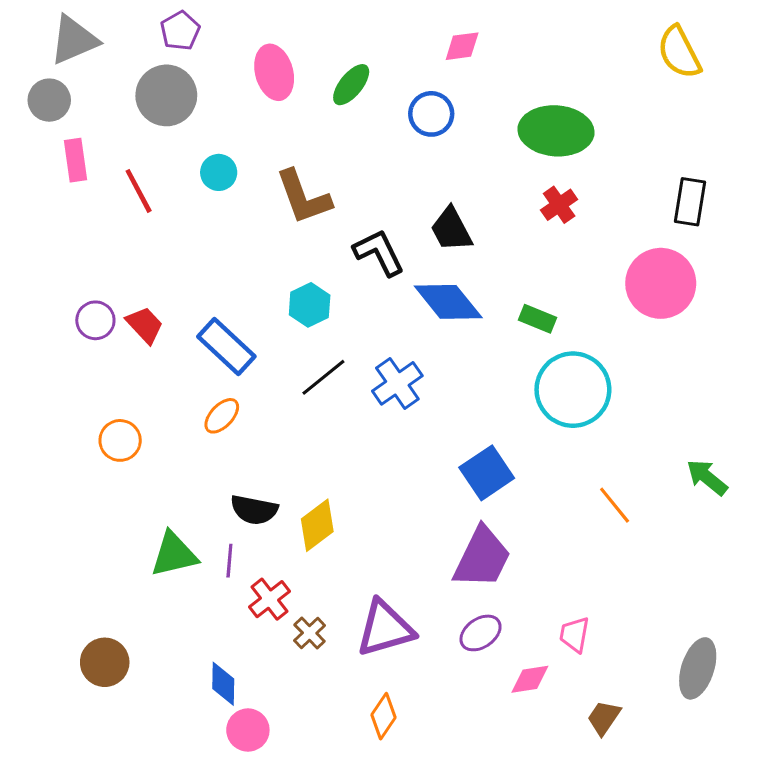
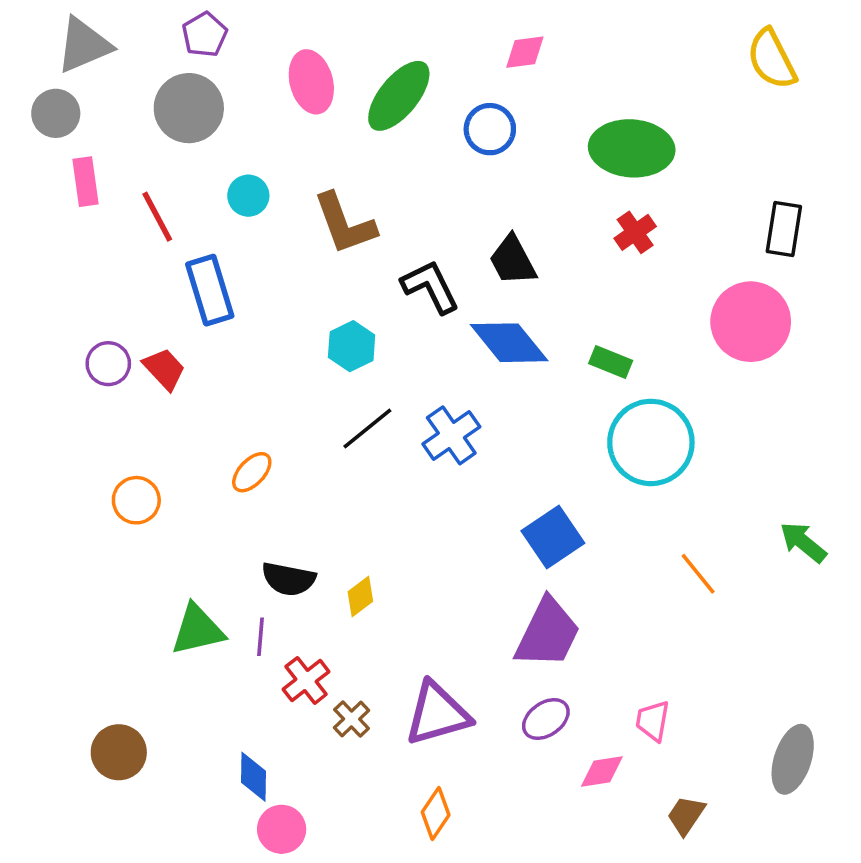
green ellipse: (351, 85) -> (399, 96), size x1.5
blue rectangle: (226, 346) -> (210, 290), moved, turned 30
yellow diamond: (317, 525) -> (360, 596), size x0.7

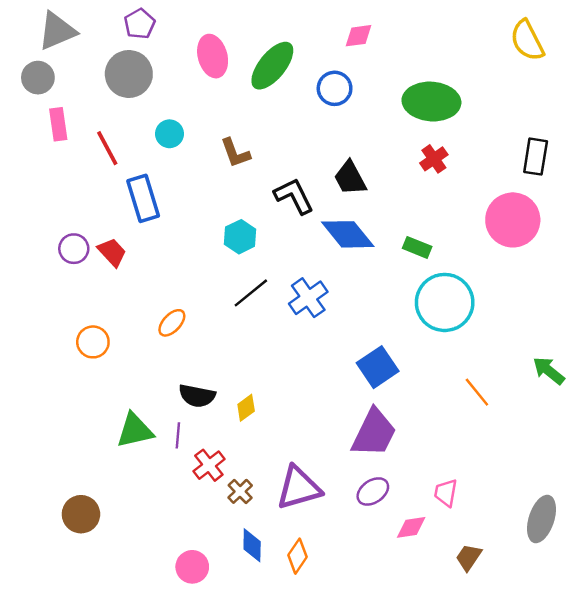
brown L-shape: (345, 224) -> (235, 153), size x0.7
blue diamond: (254, 777) -> (252, 545), moved

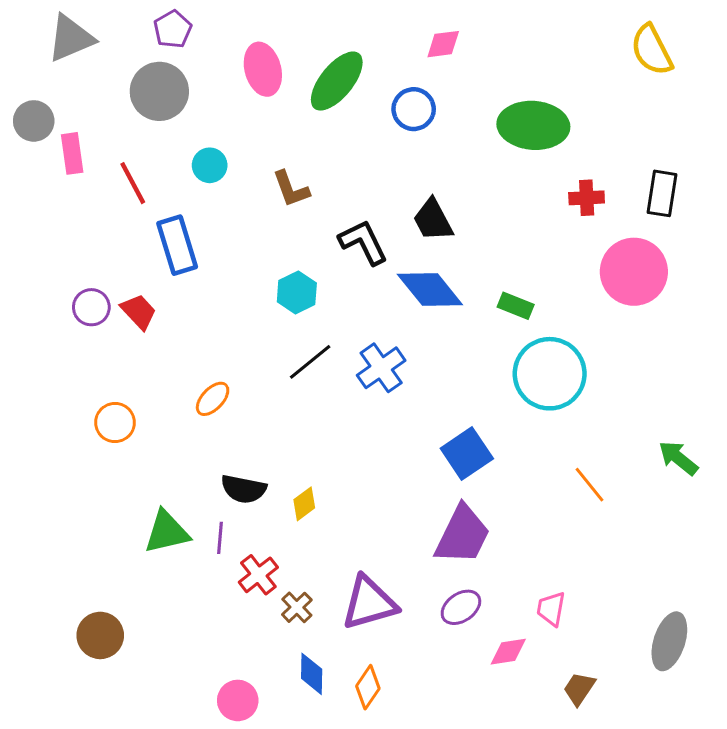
gray circle: (38, 78) -> (34, 121), moved
red cross: (434, 159) -> (587, 198), moved, turned 32

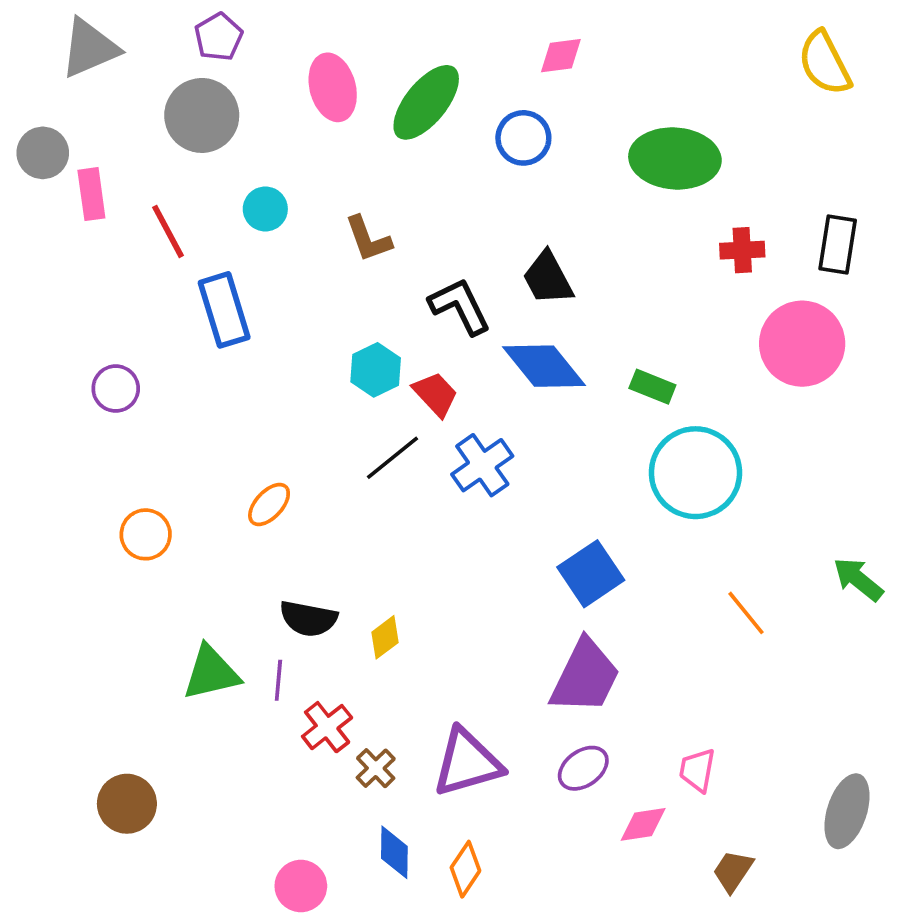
red trapezoid: (139, 312) -> (436, 394), moved

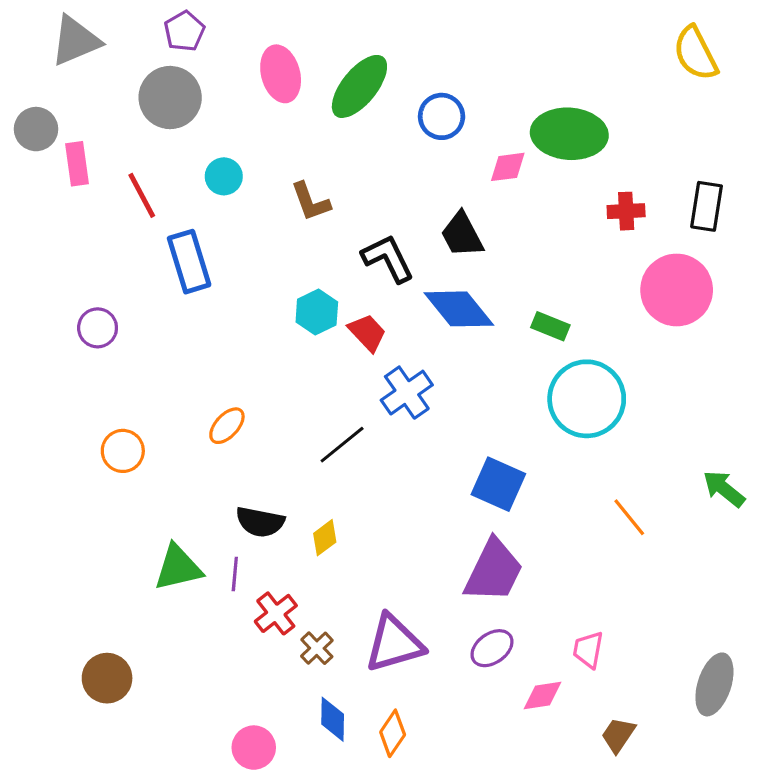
pink diamond: (561, 56) -> (508, 167), moved
black line: (393, 458) -> (342, 445), moved
blue square: (591, 574) -> (498, 484), turned -32

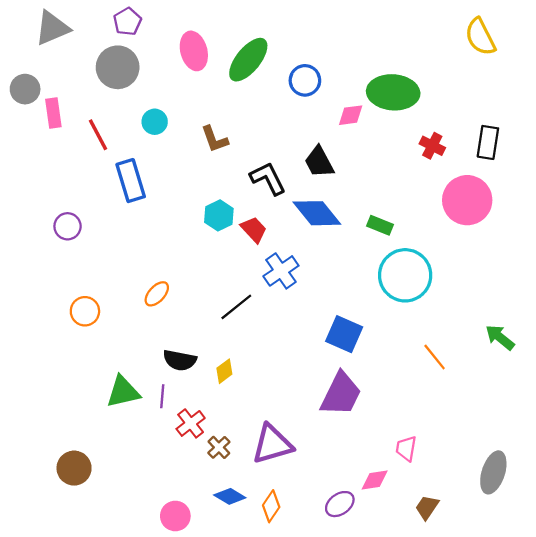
red cross: (626, 211) -> (432, 146), turned 30
purple ellipse: (492, 648) -> (340, 504), moved
blue diamond: (333, 719) -> (230, 496), turned -60

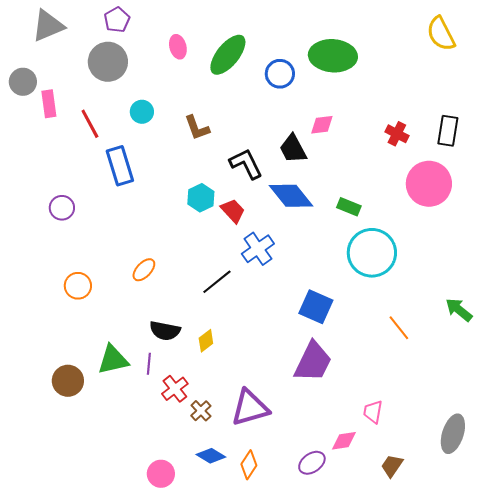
pink ellipse: (194, 51) -> (178, 47), size x0.7
green ellipse: (393, 92) -> (333, 56), moved
pink diamond: (351, 115) -> (322, 125), moved
brown circle: (74, 468) -> (68, 381), moved

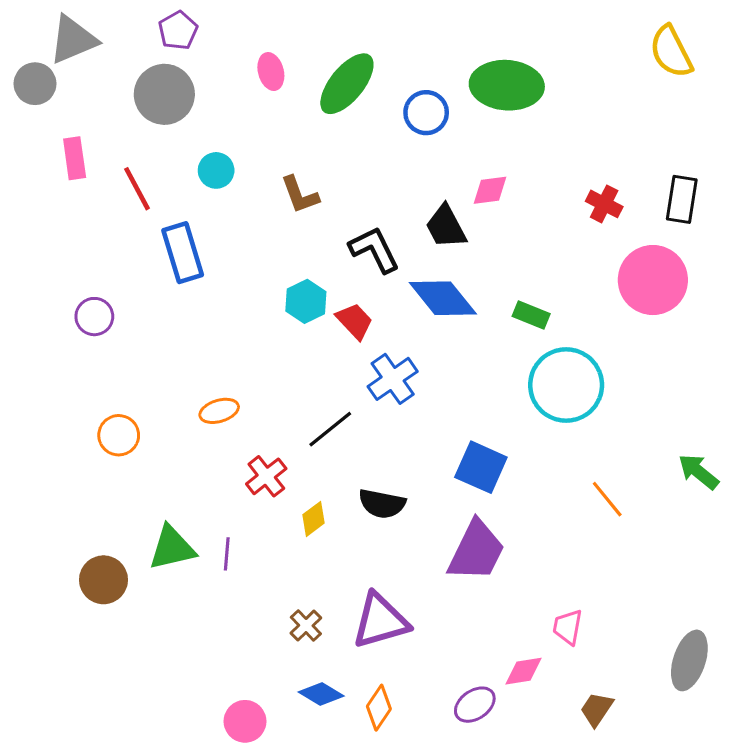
gray circle: (23, 82) -> (35, 84), moved
orange ellipse: (144, 270) -> (219, 411), turned 30
black semicircle: (165, 331) -> (382, 504), moved
red cross: (175, 389) -> (266, 476), moved

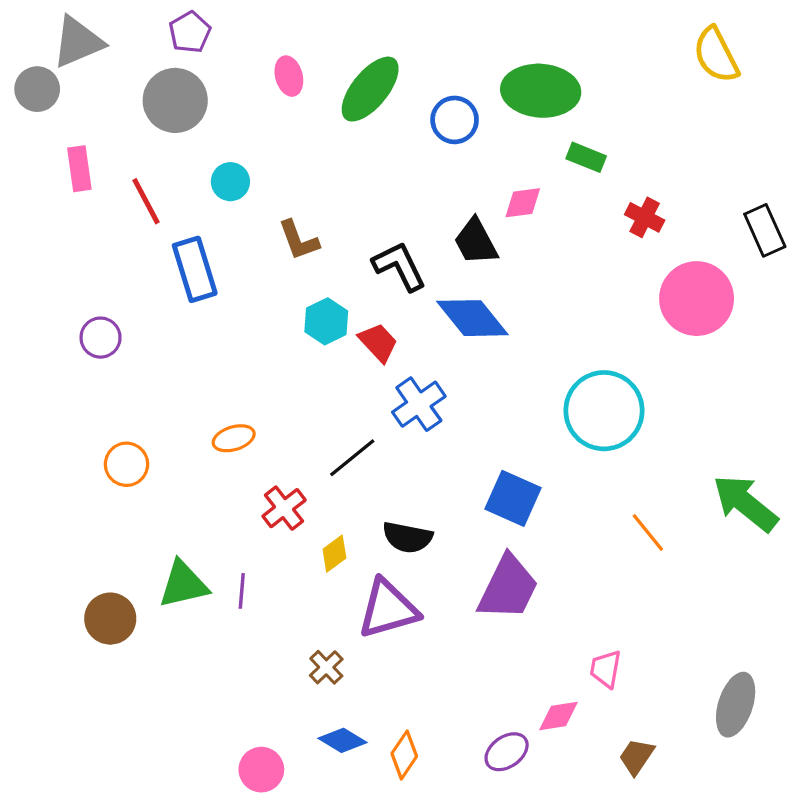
brown L-shape: (300, 195) -> (299, 240), moved
black rectangle: (682, 199) -> (765, 230), moved, turned -33
green rectangle: (531, 315) -> (586, 157), moved
green arrow: (699, 472) -> (745, 503), size x1.5
purple triangle: (380, 621) -> (388, 609), moved

